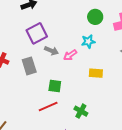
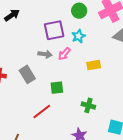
purple square: (37, 33) -> (54, 30), moved, turned 30
red line: (48, 107) -> (42, 112), moved

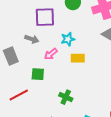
cyan star: (78, 36) -> (68, 39), moved
pink arrow: (64, 54) -> (51, 54), moved

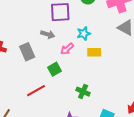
green square: (38, 74) -> (55, 69), turned -32

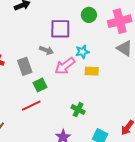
pink arrow: (67, 49) -> (65, 66), size x1.5
green square: (55, 69) -> (40, 85), moved

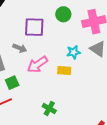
cyan star: (82, 52) -> (74, 52), moved

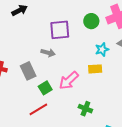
green circle: (63, 14) -> (91, 21), moved
pink arrow: (37, 64) -> (69, 81), moved

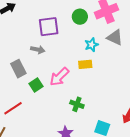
red line: (38, 109) -> (13, 108), moved

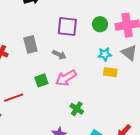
gray arrow: (38, 50) -> (59, 55), moved
yellow rectangle: (85, 64) -> (110, 72), moved
gray rectangle: (18, 69) -> (30, 44), moved

